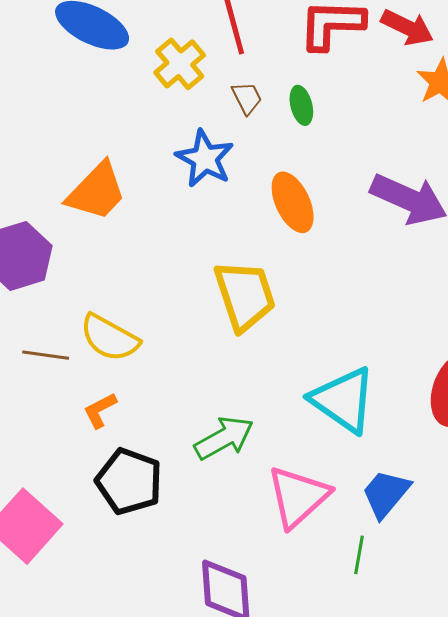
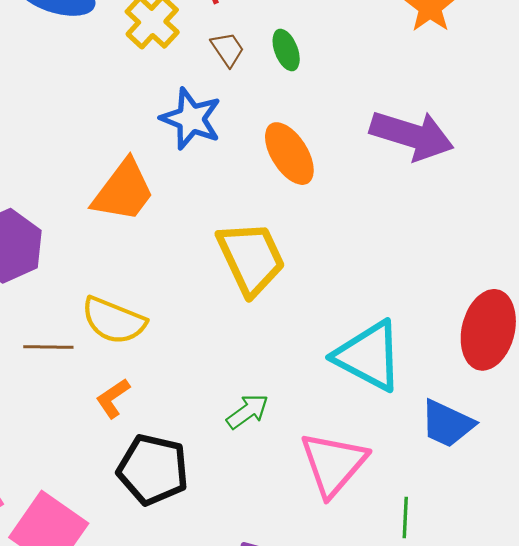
orange trapezoid: (97, 191) -> (123, 191), moved
green arrow: (224, 438) -> (248, 411), size x0.7
blue trapezoid: (386, 494) -> (447, 424), moved, turned -98

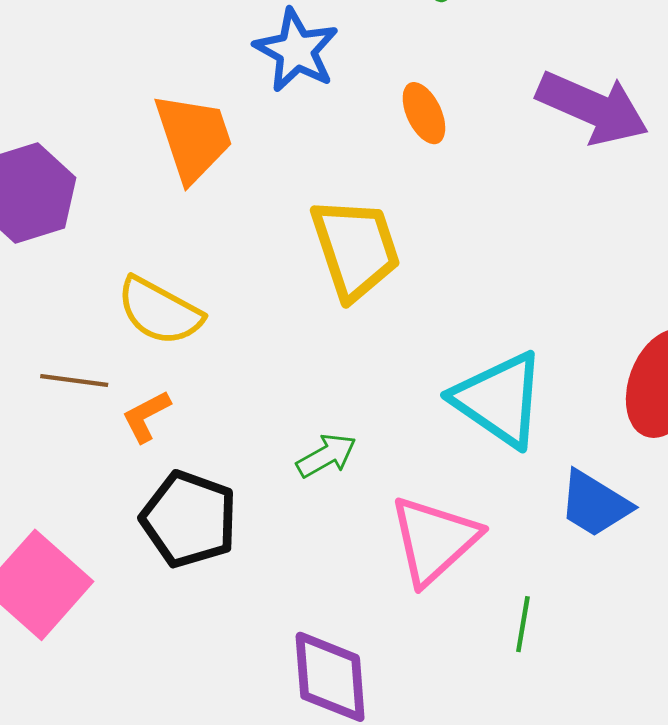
orange ellipse: (289, 154) -> (424, 113), size x0.7
orange trapezoid: (123, 191) -> (193, 137), turned -62
brown line: (48, 347) -> (74, 381), moved

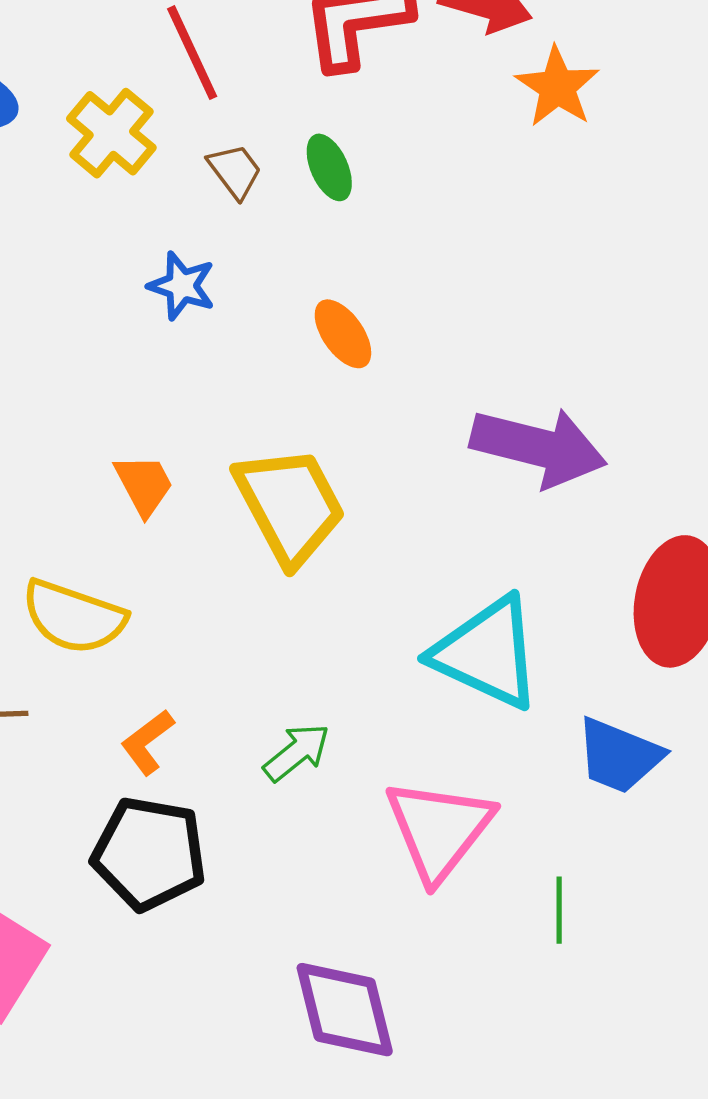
blue star: (296, 50) -> (182, 286), size x0.7
purple arrow: (593, 108) -> (538, 447), moved
orange trapezoid: (193, 137) -> (144, 485), moved, size x0.6
orange L-shape: (146, 416) -> (147, 742), moved

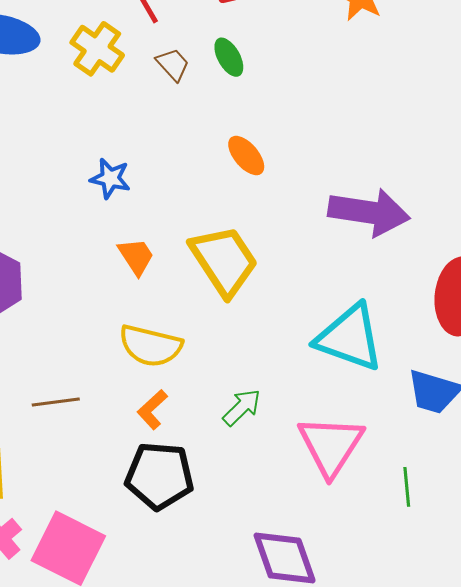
blue star: (182, 286) -> (110, 178), moved
yellow semicircle: (74, 617) -> (150, 346), moved

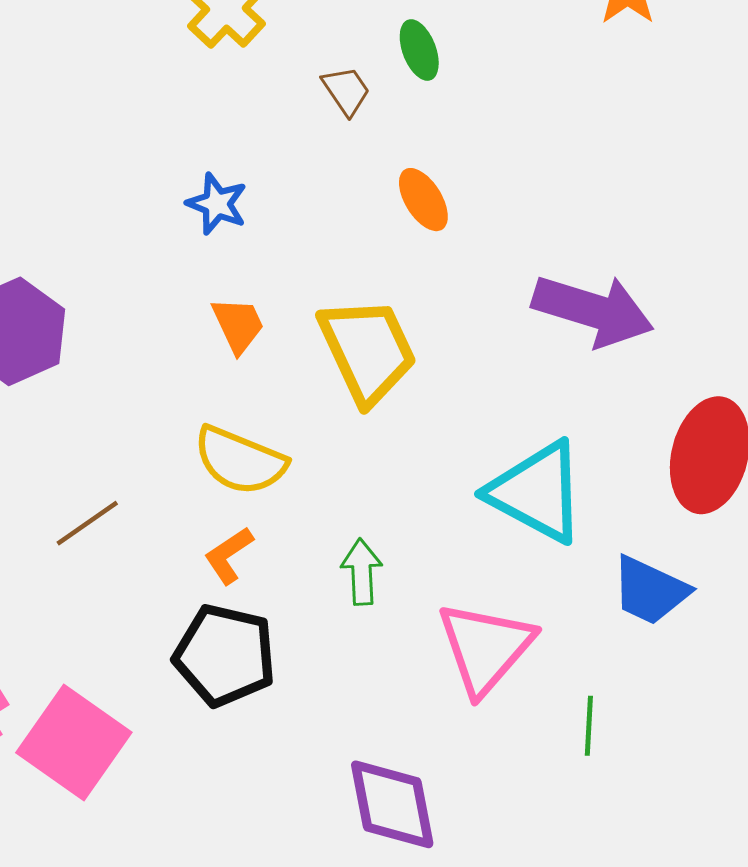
brown trapezoid: (173, 64) -> (346, 91), moved
brown line: (56, 402) -> (87, 523), turned -36
green arrow: (242, 407) -> (362, 572), turned -57

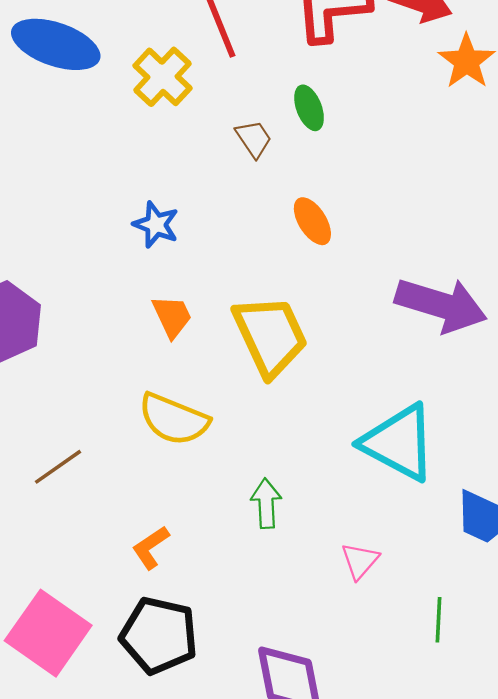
orange L-shape: (229, 555) -> (151, 547), moved
pink triangle: (485, 648) -> (360, 561), size x0.5
black pentagon: (225, 655) -> (159, 635), moved

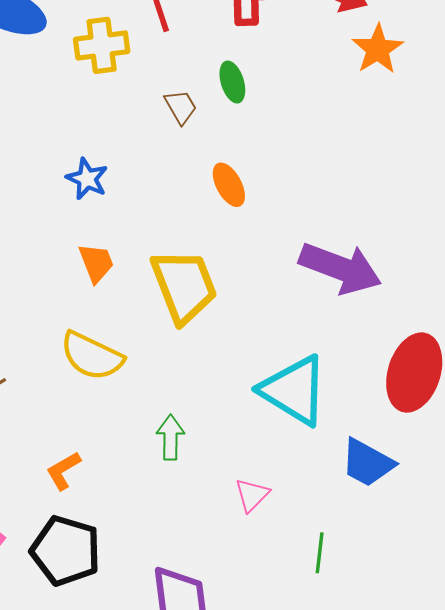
yellow cross: (162, 77) -> (102, 45), turned 36

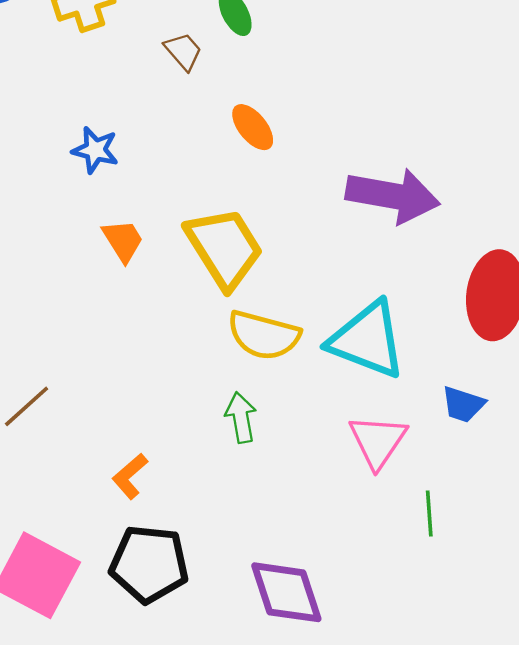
yellow semicircle: (92, 356) -> (264, 335), moved
blue trapezoid: (367, 463) -> (463, 404), size x0.7
pink triangle: (252, 495) -> (378, 441), moved, size x1.5

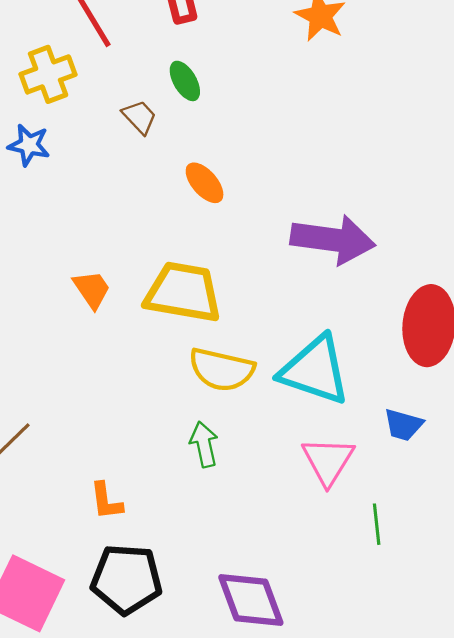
blue star: (95, 150) -> (29, 145), moved
yellow trapezoid: (224, 248) -> (183, 292), turned -46
orange L-shape: (130, 476) -> (106, 501), turned -54

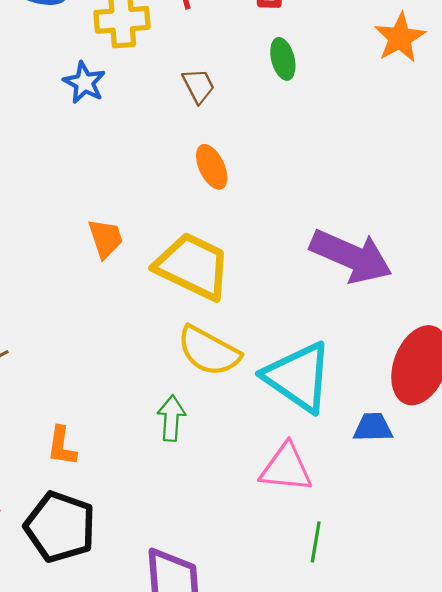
green ellipse: (185, 81) -> (283, 59), moved
orange ellipse: (205, 183) -> (212, 167), moved
blue trapezoid: (403, 425) -> (373, 427), moved, turned 147
pink triangle: (328, 461) -> (286, 468), turned 48

